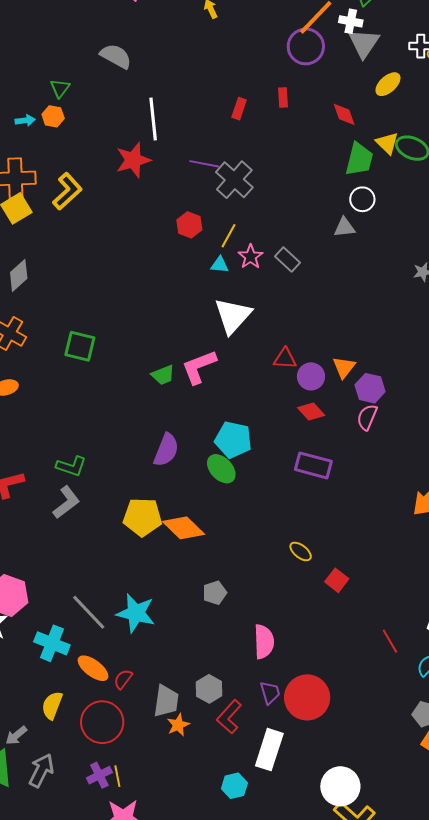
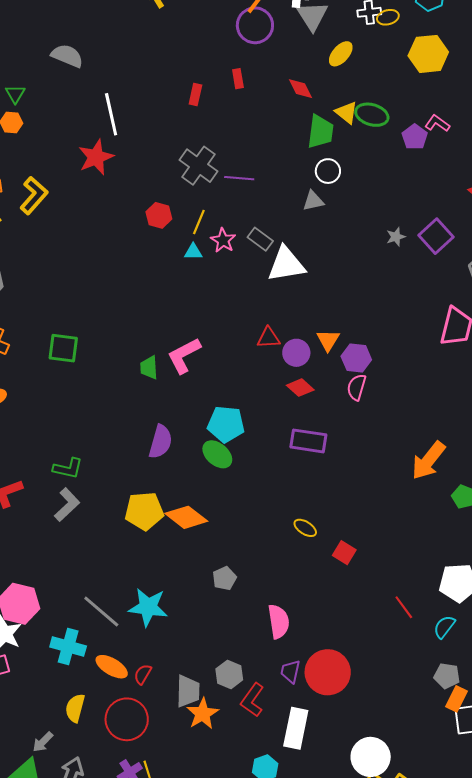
purple line: (204, 164) -> (239, 178), moved
white triangle: (233, 316) -> (286, 264), moved, turned 45
green trapezoid: (163, 375) -> (149, 368), turned 115
purple trapezoid: (270, 693) -> (290, 671), turned -145
orange star: (178, 725) -> (203, 714), size x1.4

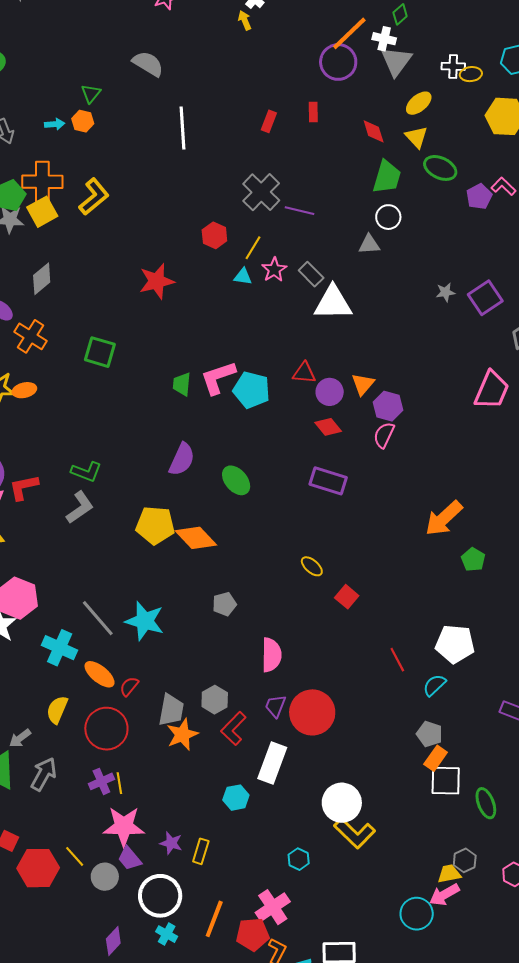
yellow triangle: (346, 113) -> (416, 137), moved
red star: (96, 157) -> (157, 281), moved
cyan pentagon: (226, 424) -> (252, 390), moved

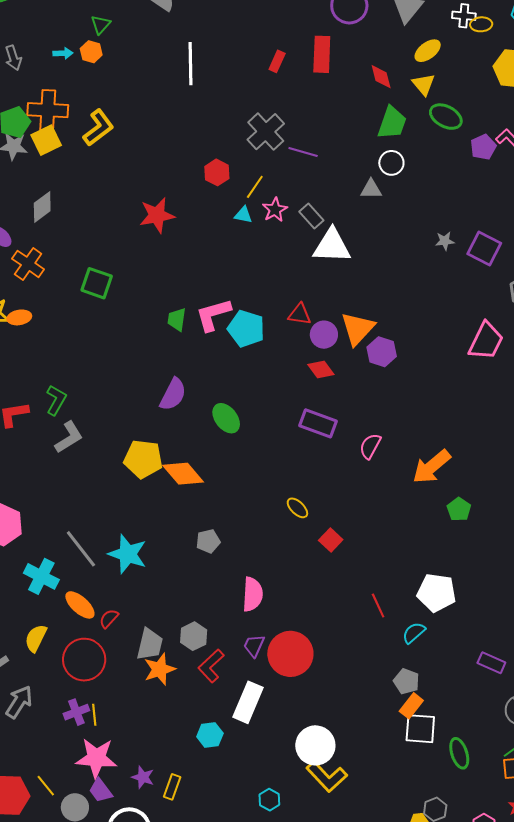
red rectangle: (313, 112) -> (322, 54), size x1.8
purple square: (485, 298) -> (484, 248), turned -32
orange triangle: (363, 384) -> (358, 329), size x1.5
pink semicircle: (384, 435) -> (370, 446), moved
green L-shape: (86, 472) -> (56, 400), moved, turned -84

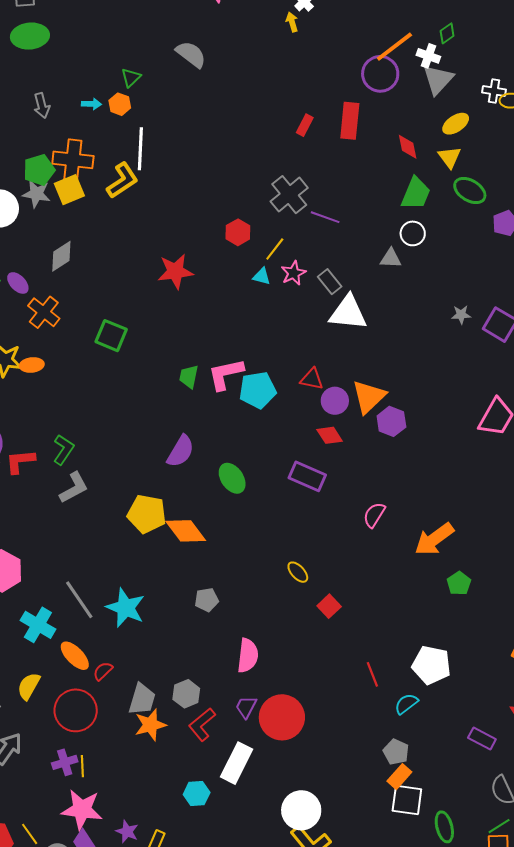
white line: (191, 64) -> (140, 149), moved
cyan pentagon: (246, 329) -> (258, 390), turned -30
purple rectangle: (318, 423) -> (307, 476), moved

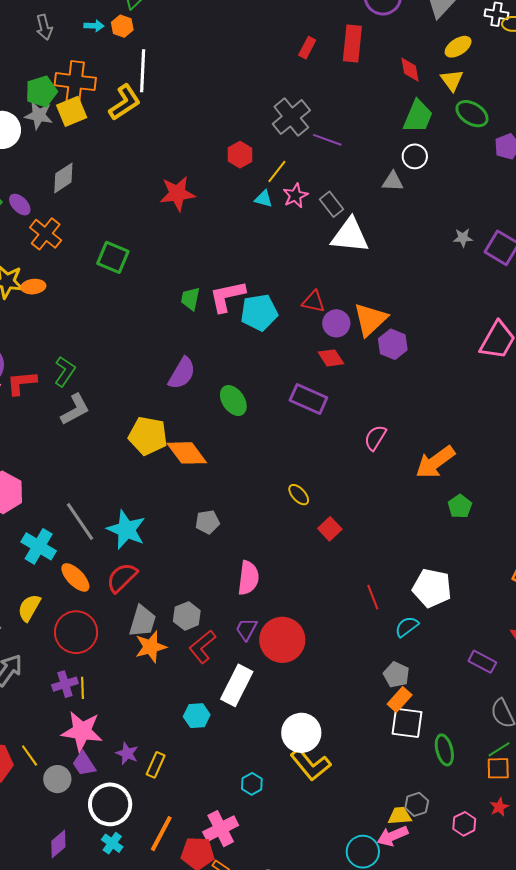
red semicircle: (103, 671) -> (122, 578), moved, size x1.6

